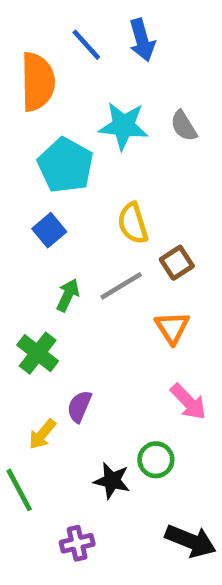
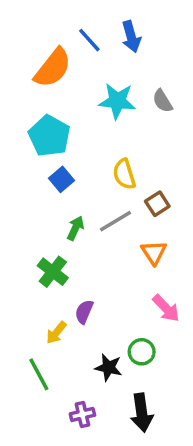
orange semicircle: (38, 82) -> (53, 68), turned 39
cyan pentagon: (65, 165) -> (49, 136), moved
black arrow: (191, 541) -> (142, 413), moved, turned 60

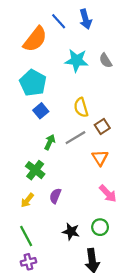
yellow arrow: (56, 333) -> (27, 200), moved
green circle: (142, 352) -> (100, 227), moved
purple cross: (82, 414) -> (28, 262), moved

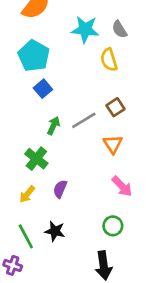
yellow semicircle: (81, 107) -> (109, 60), moved
black star: (71, 232) -> (55, 231), moved
purple cross: (28, 262) -> (13, 265), moved, turned 32

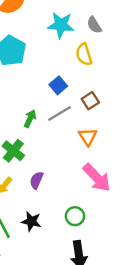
blue square: (43, 89) -> (58, 85), moved
pink arrow: (122, 186) -> (97, 178), size x1.4
green circle: (113, 226) -> (75, 216), moved

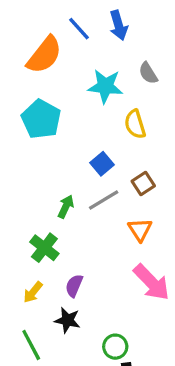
gray semicircle: (94, 25) -> (148, 73), moved
green circle: (75, 216) -> (115, 347), moved
black star: (31, 221) -> (67, 320), moved

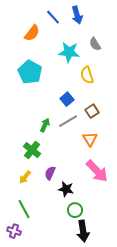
orange semicircle: (44, 55) -> (32, 33), size x0.7
black star: (67, 320) -> (66, 189), moved

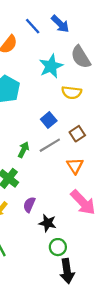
blue arrow: (77, 15) -> (60, 24), turned -30
gray semicircle: (95, 44) -> (81, 57), size x1.5
cyan star: (69, 52) -> (51, 66), turned -30
yellow semicircle: (87, 75) -> (72, 93), turned -66

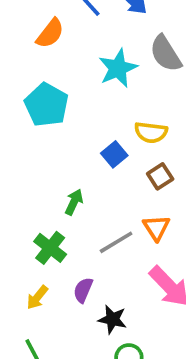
yellow semicircle: (72, 93) -> (151, 132), moved
gray line: (50, 145) -> (116, 242), moved

